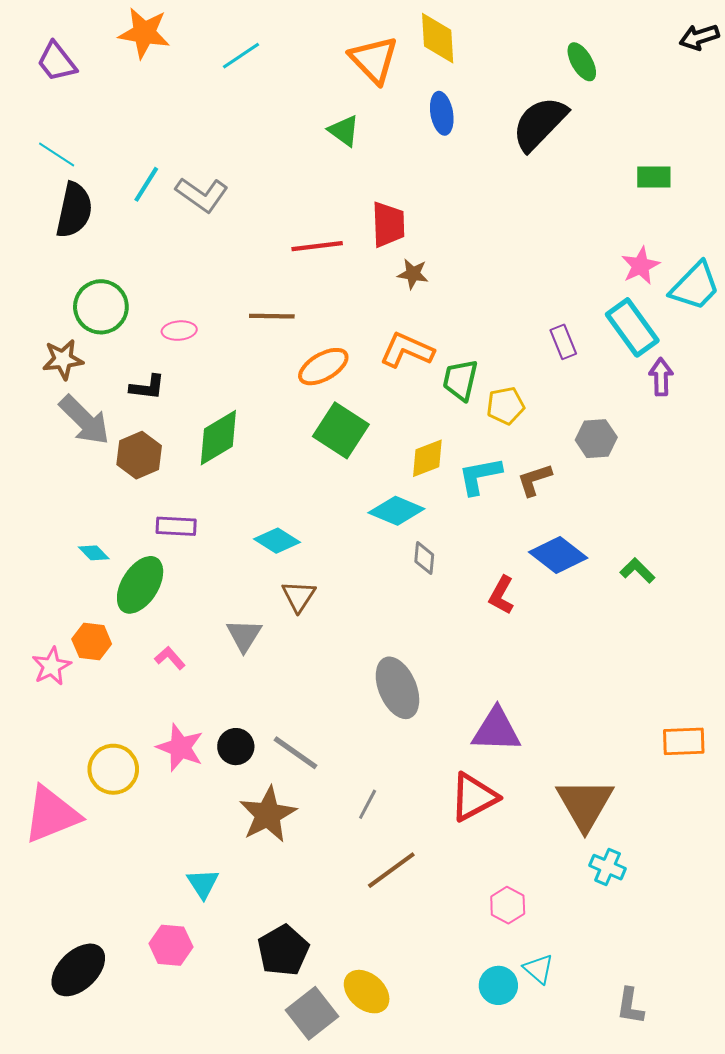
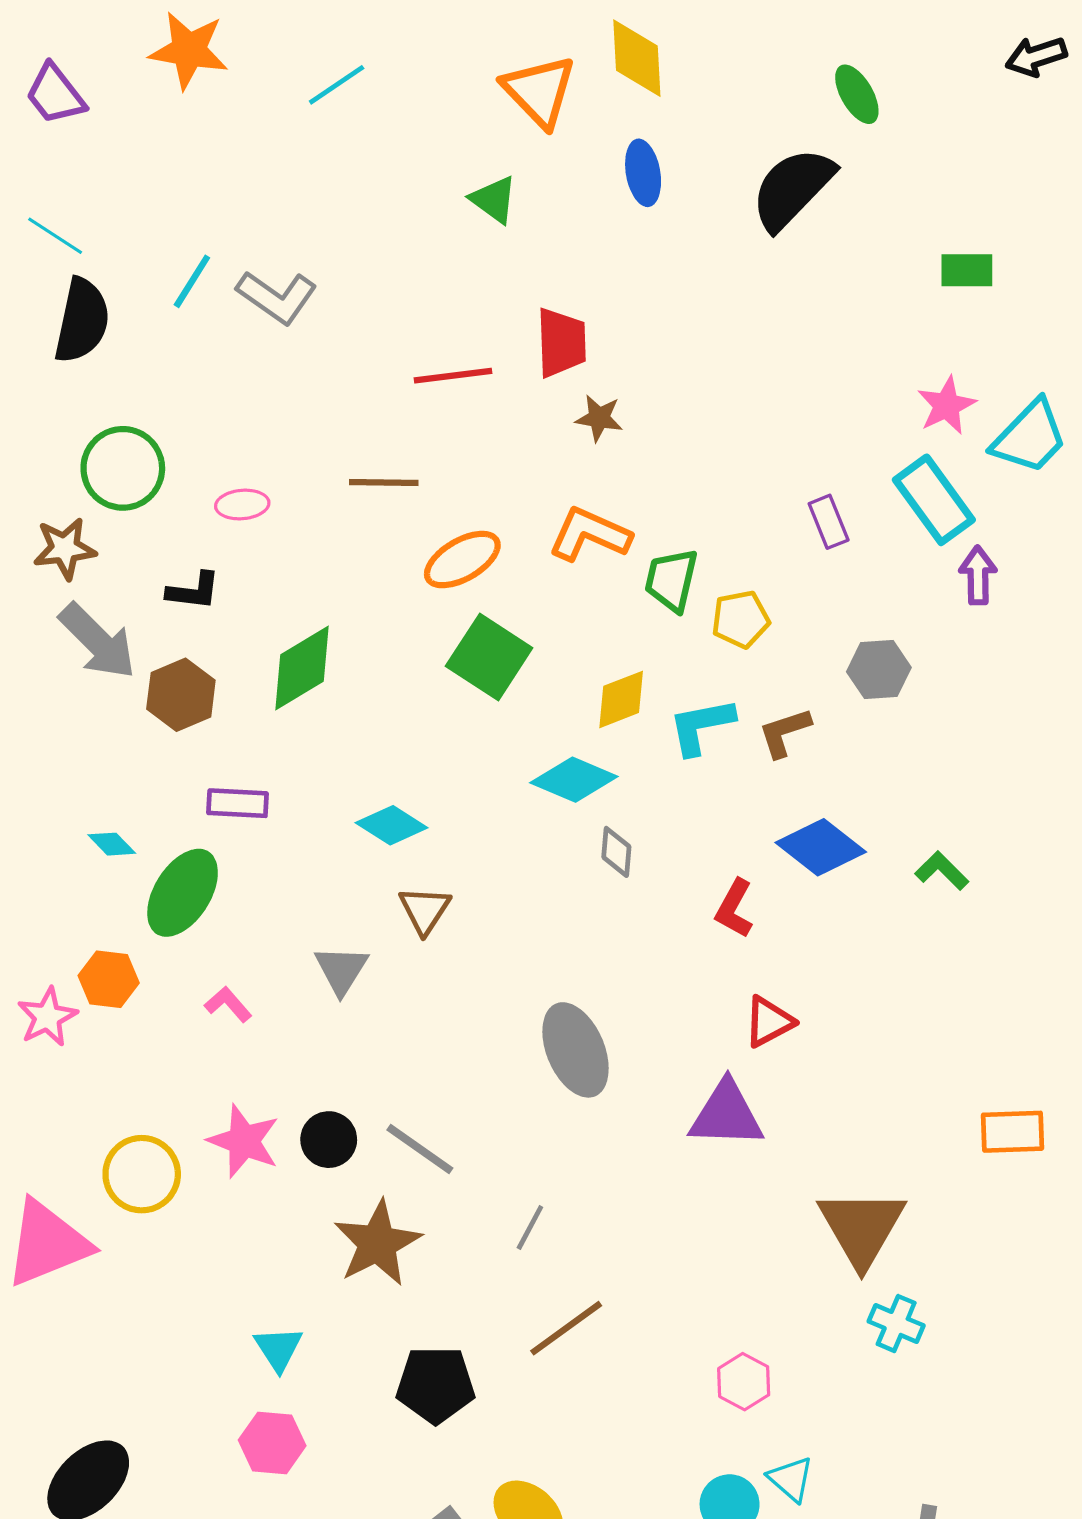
red triangle: (474, 797) -> (769, 1022), moved, size x0.7
pink hexagon: (171, 945) -> (272, 1443), moved
black pentagon: (283, 950) -> (436, 1385), moved, turned 30

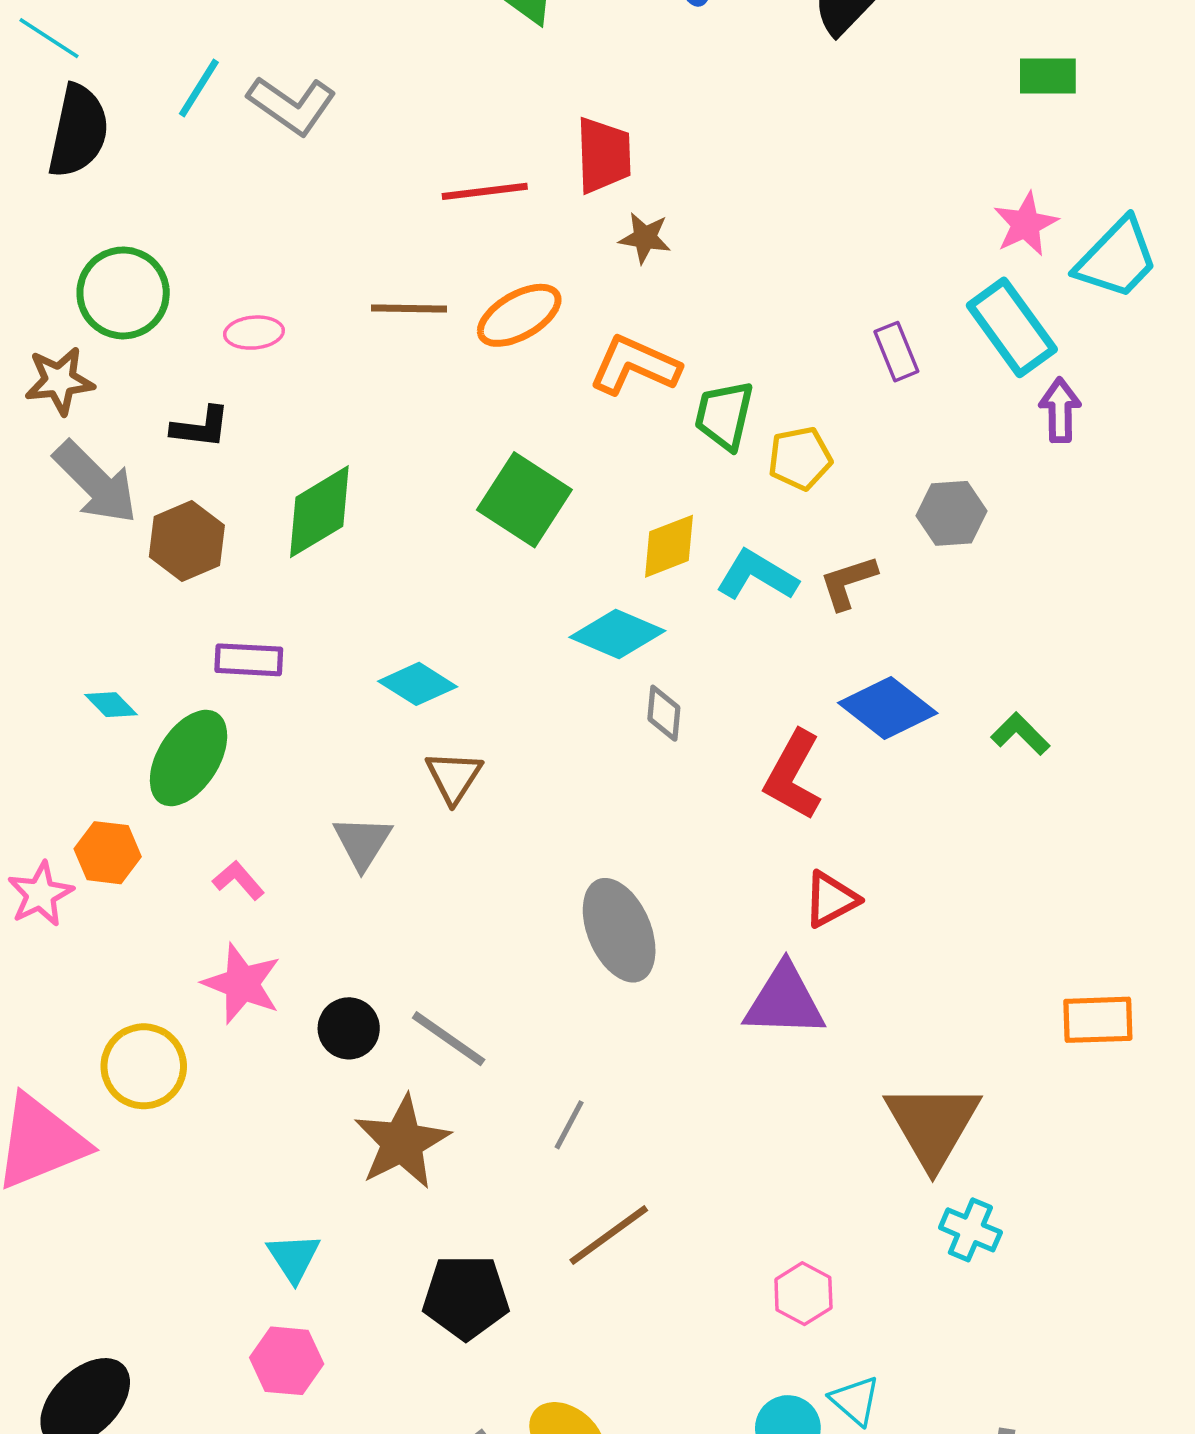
orange ellipse: (462, 560) -> (519, 315), moved
cyan L-shape: (701, 726) -> (757, 575), turned 42
red L-shape: (734, 908) -> (793, 775), size x1.4
pink star: (244, 1141) -> (242, 984), moved

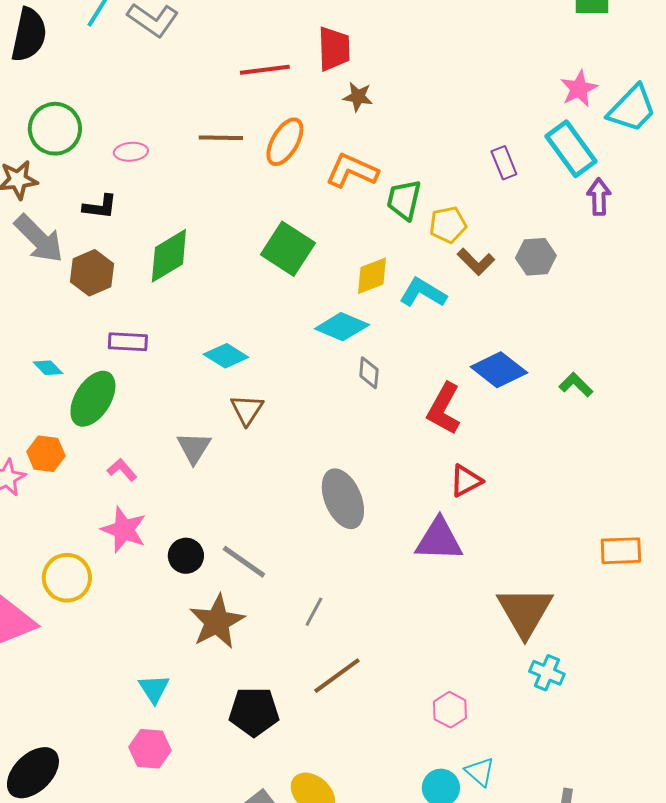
orange ellipse: (519, 315) -> (285, 142), turned -30
brown L-shape: (848, 582) -> (476, 262), moved, turned -117

